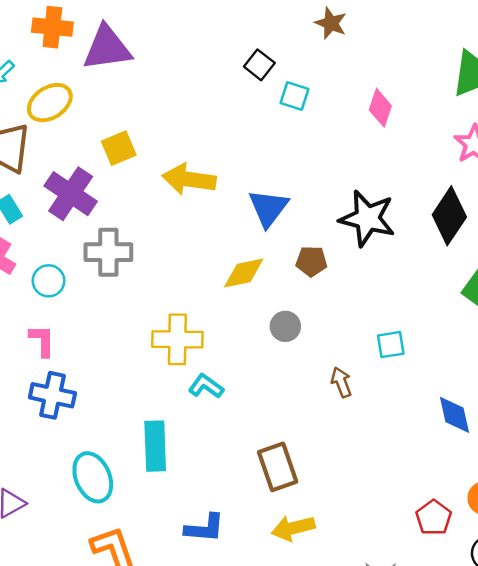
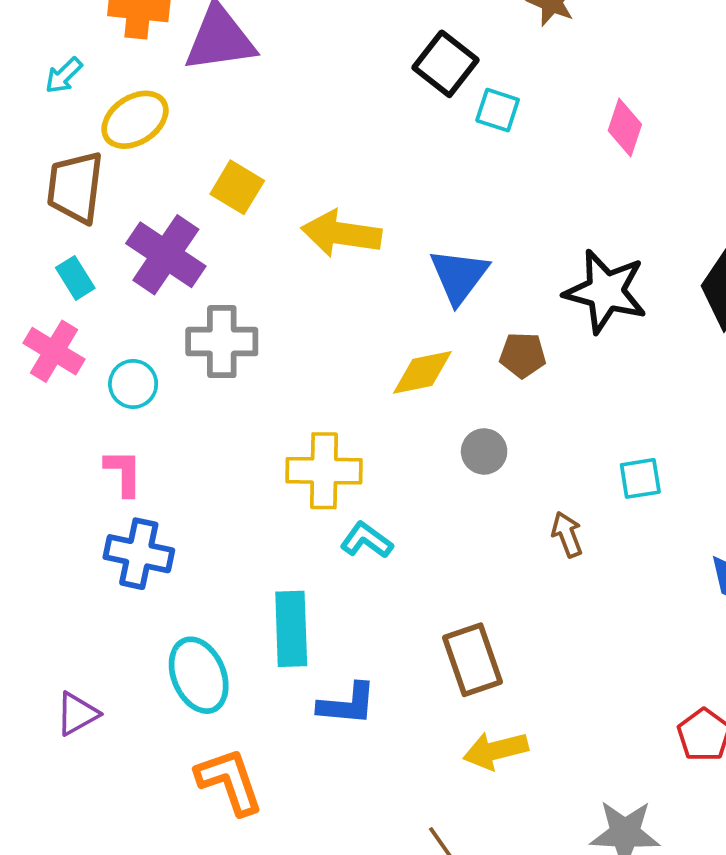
black square: (259, 65) -> (446, 64), size x1.4
yellow square: (119, 148) -> (237, 187), turned -36
blue L-shape: (205, 528) -> (347, 704), moved

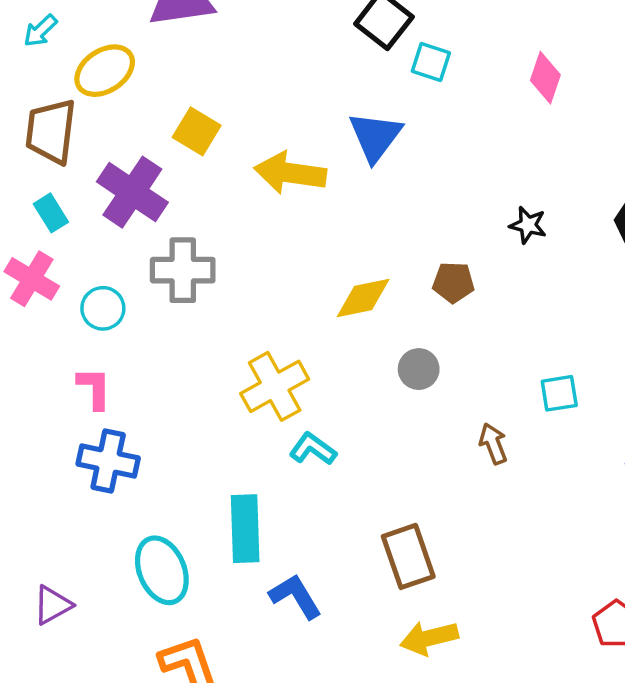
blue triangle: (459, 276) -> (375, 137), moved
black star: (606, 291) -> (528, 225), size x0.5
yellow cross: (324, 471) -> (275, 386), turned -30
blue L-shape: (347, 704) -> (295, 596), turned -126

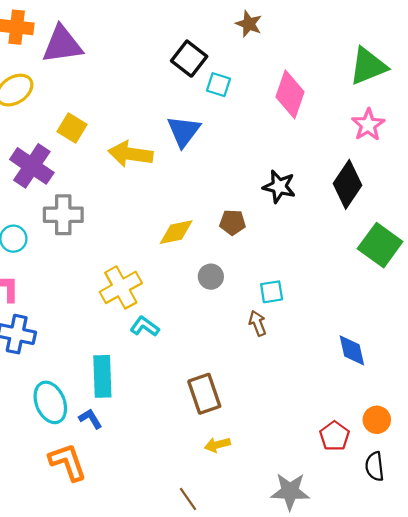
pink diamond: (545, 78) -> (290, 94), size x1.5
black star: (528, 225) -> (279, 187), size x1.4
cyan square: (559, 393) -> (272, 292), moved
blue L-shape: (295, 596) -> (90, 419), moved, size x0.7
yellow arrow: (429, 638) -> (217, 445), size x0.7

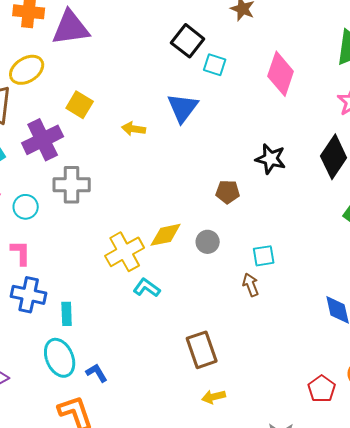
yellow arrow: (131, 154) -> (134, 129), size x0.6
purple cross: (32, 166) -> (43, 140), turned 30
yellow diamond: (176, 232) -> (166, 235), moved
cyan rectangle: (102, 376) -> (67, 314), moved, size x0.6

